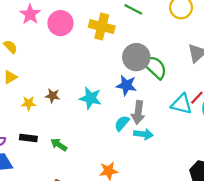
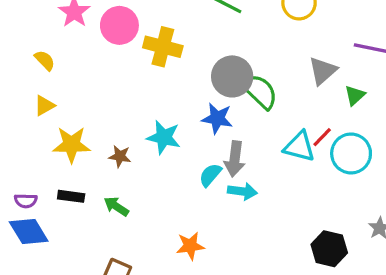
yellow cross: (102, 27) -> (163, 47), moved
brown star: (53, 96) -> (120, 156), moved
yellow star: (29, 103) -> (71, 145), size x1.6

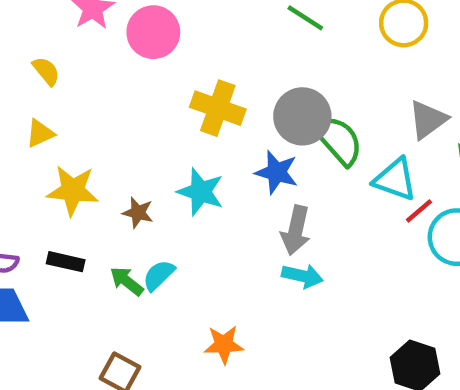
yellow cross: (163, 47) -> (218, 108), moved
cyan triangle: (299, 147) -> (395, 179), moved
cyan semicircle: (210, 175) -> (159, 275), moved

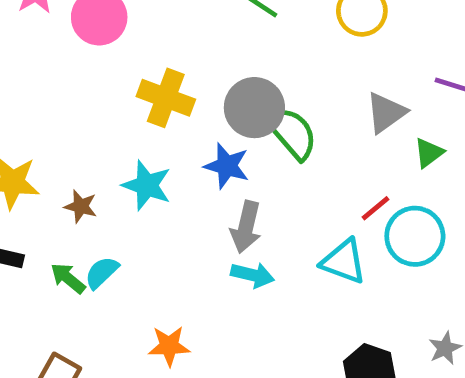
cyan triangle: (395, 179) -> (344, 261), moved

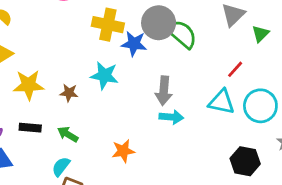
blue star: (227, 166) -> (134, 44), moved
cyan circle: (415, 236) -> (260, 106), moved
cyan semicircle: (102, 272) -> (61, 167), moved
orange star: (169, 346) -> (123, 151), moved

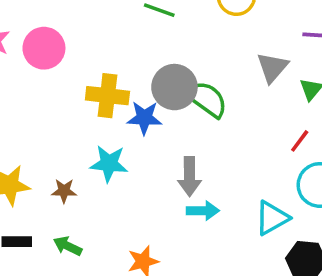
red line: (235, 69) -> (300, 141), moved
cyan triangle: (222, 102) -> (272, 218), moved, turned -36

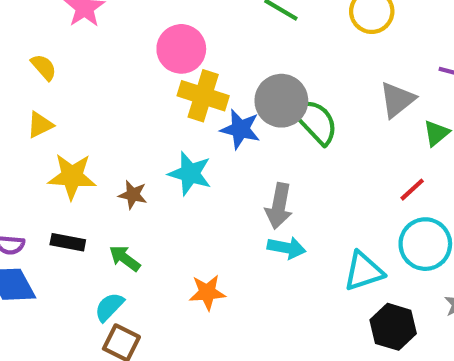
pink circle: (44, 48) -> (181, 49), moved

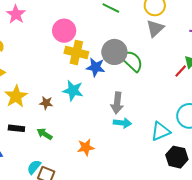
gray triangle: (397, 100) -> (155, 28), moved
yellow star: (72, 176) -> (16, 96), turned -30
red line: (412, 190) -> (181, 71), moved
cyan semicircle: (109, 307) -> (34, 167), moved

